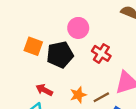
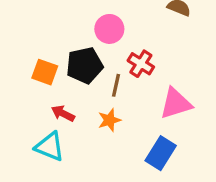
orange square: (33, 46) -> (45, 72), moved
brown line: (101, 97) -> (116, 85), moved, turned -49

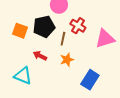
pink triangle: (176, 104) -> (105, 39), moved
red arrow: (63, 113) -> (40, 56), moved
orange star: (109, 120) -> (67, 60), moved

